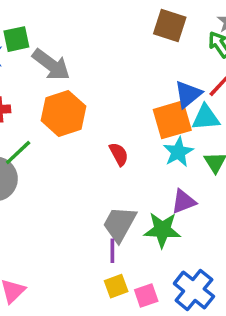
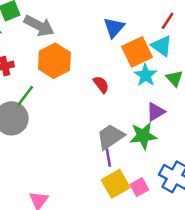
blue triangle: (188, 94) -> (114, 28), moved
cyan triangle: (206, 118) -> (162, 46), turned 50
gray trapezoid: (120, 224) -> (110, 137), turned 36
yellow square: (116, 286) -> (116, 184), size x1.5

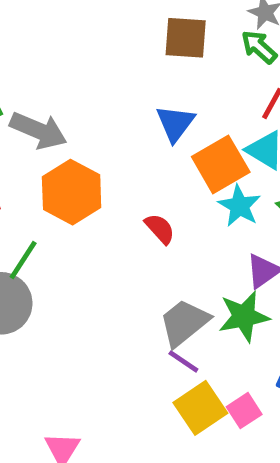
purple line: (108, 158) -> (183, 361), turned -42

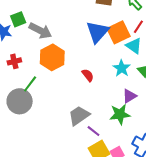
blue triangle: (175, 123) -> (97, 32), size x1.4
orange square: (221, 164) -> (119, 32), moved
gray trapezoid: (184, 323) -> (79, 116), moved

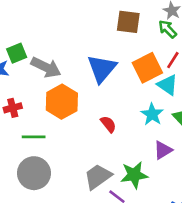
blue triangle: (97, 32) -> (102, 69), moved
green line: (30, 84) -> (34, 137), turned 54
gray circle: (20, 101) -> (34, 173), moved
green star: (120, 114) -> (134, 175), moved

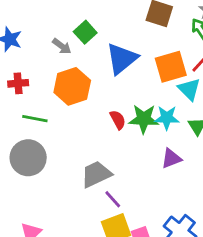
green square: (17, 53) -> (85, 32), moved, turned -30
gray arrow: (46, 67) -> (62, 46), size x0.6
cyan star: (152, 114) -> (167, 118), turned 30
green star: (134, 175) -> (144, 119), moved

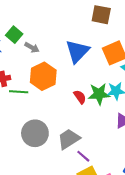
green square: (85, 32) -> (14, 35), moved
green line: (35, 119) -> (19, 92), moved
gray circle: (28, 158) -> (35, 133), moved

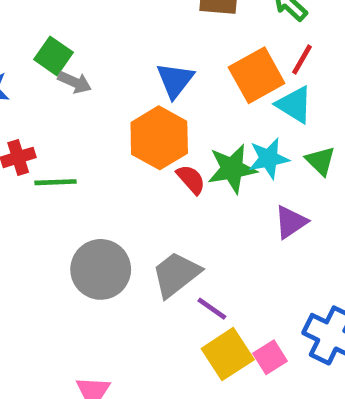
green square: (14, 35) -> (54, 56), moved
blue triangle: (77, 51) -> (175, 80), size x0.7
orange hexagon: (43, 76) -> (159, 138), moved

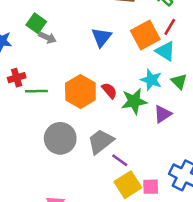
orange hexagon: (159, 138) -> (80, 92), moved
cyan star: (269, 158) -> (151, 80), turned 30
green star: (232, 169) -> (134, 101), moved
pink square: (270, 357) -> (151, 187), turned 30

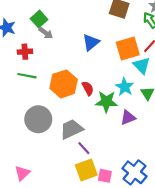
red cross: (17, 78) -> (25, 52), moved

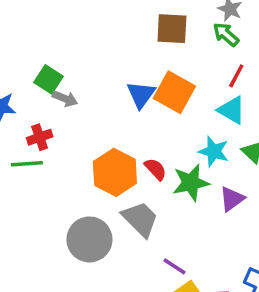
orange square: (128, 48) -> (174, 92), moved, turned -30
green line: (27, 76) -> (27, 164), moved
gray trapezoid: (71, 129) -> (140, 219), moved, turned 85

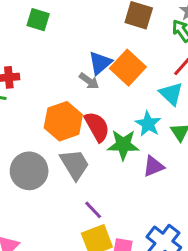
green square: (48, 79) -> (38, 20), moved, turned -30
gray arrow: (65, 99) -> (89, 81), moved
red semicircle: (155, 169) -> (97, 127), size x1.5

